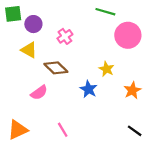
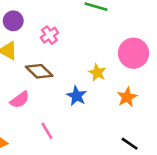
pink circle: (128, 35) -> (134, 53), moved
pink line: (63, 130) -> (47, 131), moved

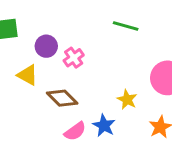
purple circle: (13, 21) -> (46, 46), moved
pink semicircle: (20, 100) -> (75, 131), moved

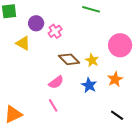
brown diamond: (62, 98) -> (69, 59), moved
blue star: (104, 126) -> (89, 85), moved

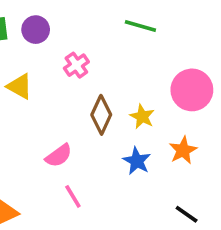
purple circle: (36, 23) -> (36, 30), moved
brown diamond: (69, 59) -> (101, 115), turned 70
pink semicircle: (56, 82) -> (59, 156), moved

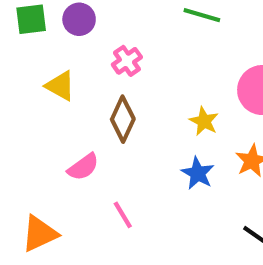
brown diamond: (101, 115) -> (123, 119), moved
pink semicircle: (59, 156) -> (83, 167), moved

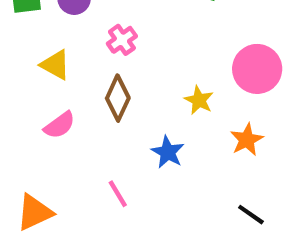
pink semicircle: (83, 167) -> (60, 125), moved
blue star: (198, 173) -> (168, 152), moved

